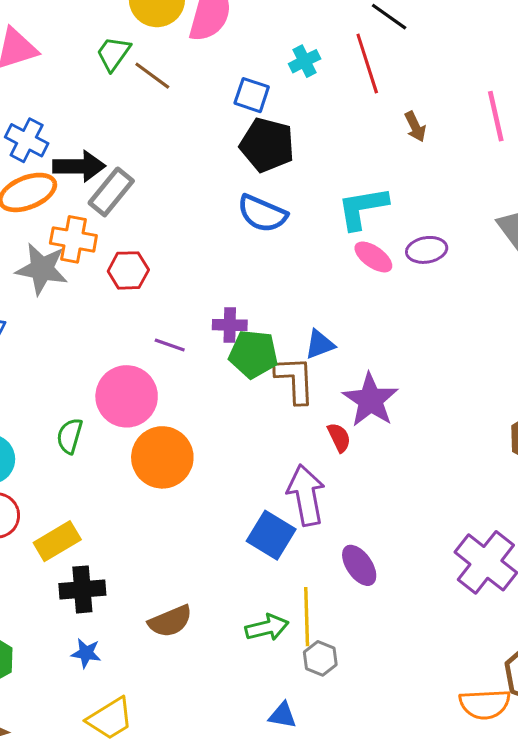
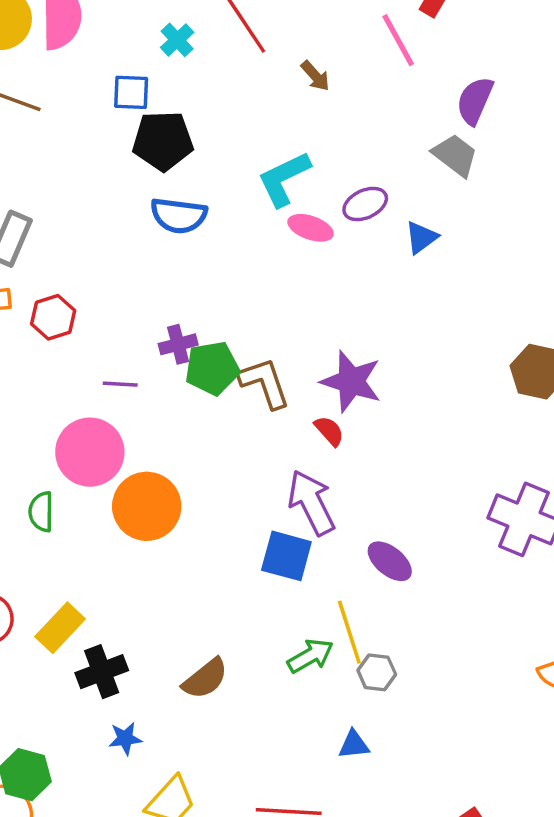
blue triangle: (320, 344) -> (421, 237), moved

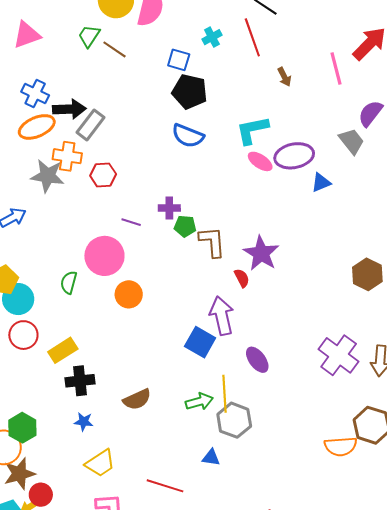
purple ellipse: (365, 204) -> (294, 156), size x1.5
green pentagon: (212, 368) -> (185, 226), size x0.7
orange circle: (147, 506) -> (129, 294), size x0.7
gray hexagon: (377, 672) -> (234, 420), size x1.6

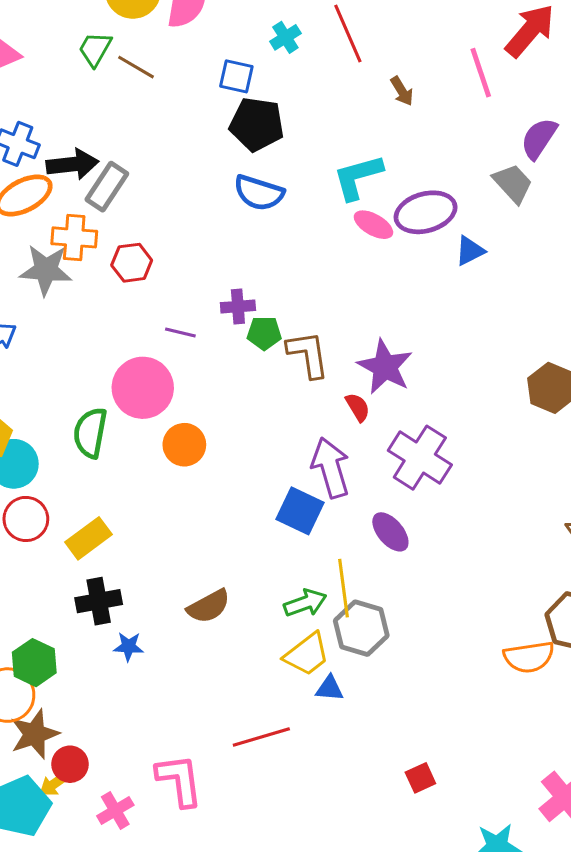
green semicircle: (69, 282) -> (90, 433), size x1.4
purple cross: (339, 355) -> (420, 458), moved
black cross: (80, 381) -> (99, 601), moved
yellow trapezoid: (100, 463) -> (307, 654), moved
red line: (165, 486) -> (261, 737), turned -30

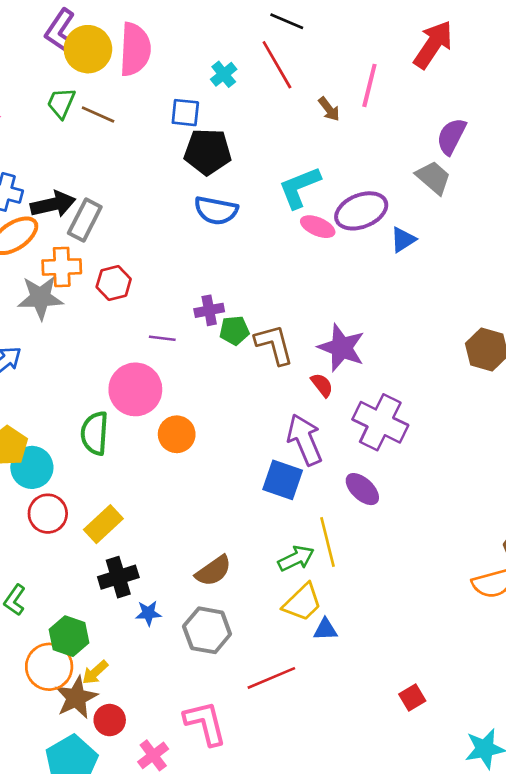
pink line: (481, 73) -> (369, 85), moved, turned 39
gray hexagon: (361, 628) -> (207, 630), moved
yellow arrow: (55, 783) -> (95, 672), moved

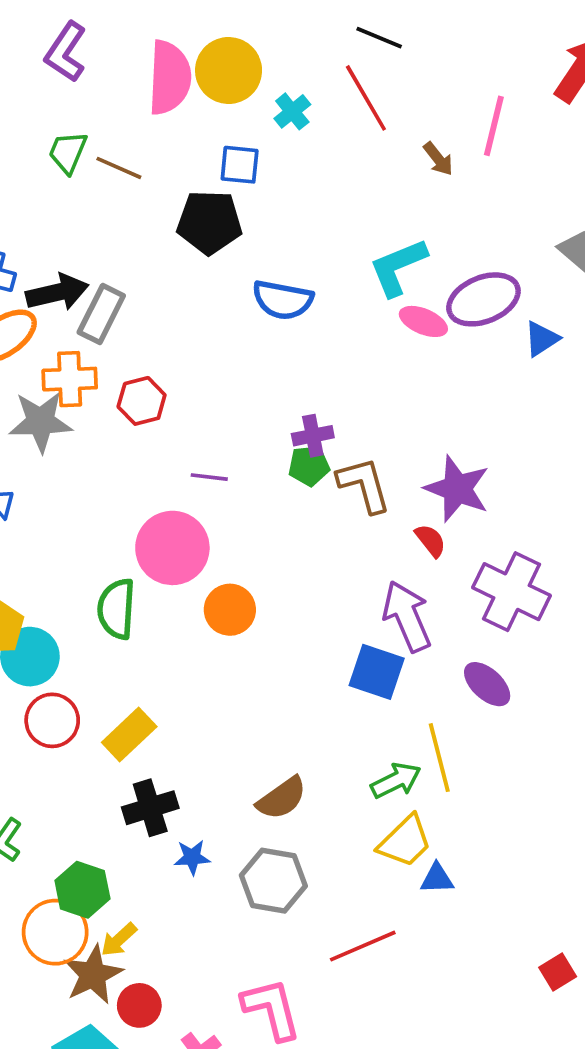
yellow circle: (88, 49) -> (229, 71), moved
black pentagon: (208, 152) -> (209, 222), moved
purple cross: (209, 310) -> (313, 436), moved

